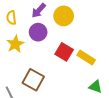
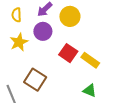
green triangle: (95, 87) -> (90, 91), moved

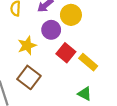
purple circle: (43, 31) -> (51, 30), moved
yellow star: (19, 42) -> (27, 46), moved

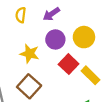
yellow circle: (71, 15) -> (84, 37), moved
yellow star: (27, 46) -> (30, 54), turned 30

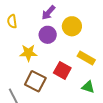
purple arrow: (51, 14) -> (48, 13), moved
red square: (69, 64) -> (62, 70), moved

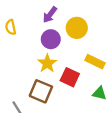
yellow star: (28, 53) -> (47, 63), moved, turned -30

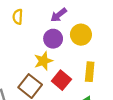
yellow rectangle: (95, 62) -> (90, 72), turned 54

